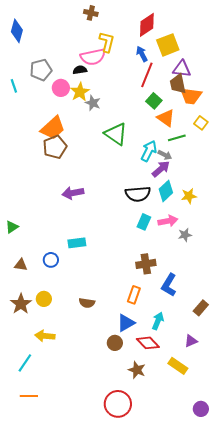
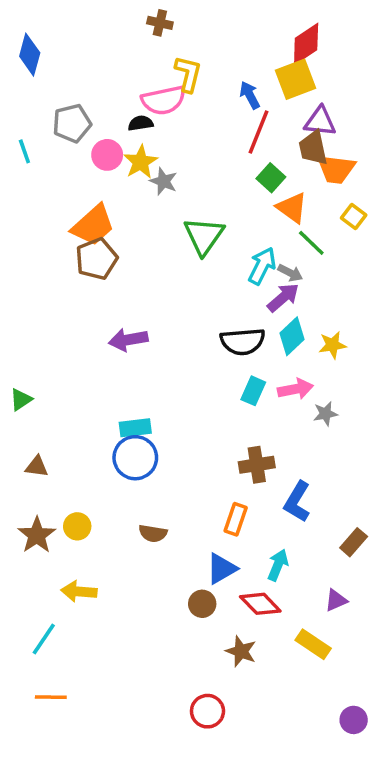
red diamond: (147, 25) -> (306, 44), moved
green triangle: (116, 134) -> (204, 236), turned 30
green line: (177, 138) -> (311, 243), turned 60
blue circle: (51, 260) -> (135, 458), moved, size x1.6
red circle: (118, 404) -> (207, 711), size x0.7

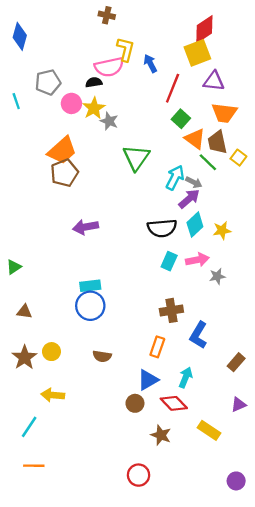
blue arrow: (250, 95) -> (150, 63), moved
brown trapezoid: (313, 148) -> (217, 142), moved
yellow square: (354, 217) -> (238, 158), moved
purple triangle: (336, 600) -> (238, 405), moved

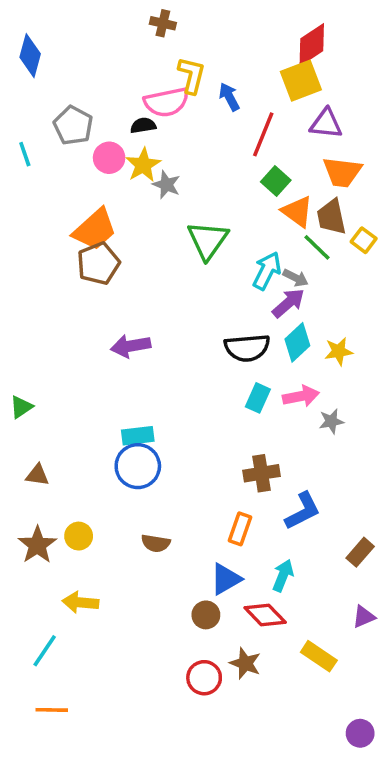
gray pentagon: (48, 82) -> (73, 125), turned -30
blue L-shape: (198, 335) -> (303, 511), turned -148
red circle: (139, 475) -> (204, 678), moved

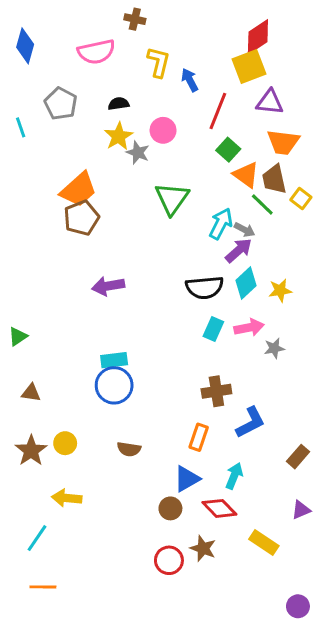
pink semicircle: (166, 102) -> (96, 52), moved
pink circle: (109, 158) -> (163, 130), moved

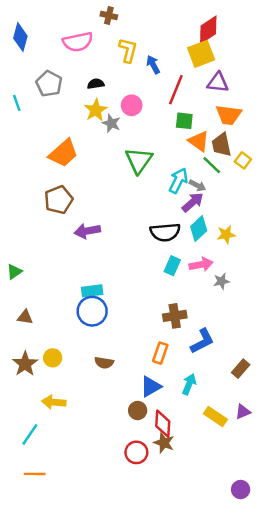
green square: (228, 150) -> (184, 121), turned -36
brown pentagon: (81, 218) -> (59, 200), moved
red diamond: (219, 508) -> (163, 424), moved, turned 48
yellow rectangle: (264, 543) -> (215, 416), moved

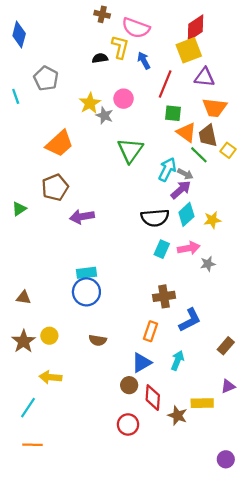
pink semicircle: (78, 42) -> (136, 28), moved, turned 32
black semicircle: (96, 84) -> (100, 58), moved
green triangle: (14, 272) -> (19, 209), moved
yellow rectangle: (215, 416) -> (202, 403), moved, turned -35
brown star: (164, 443) -> (177, 415), moved

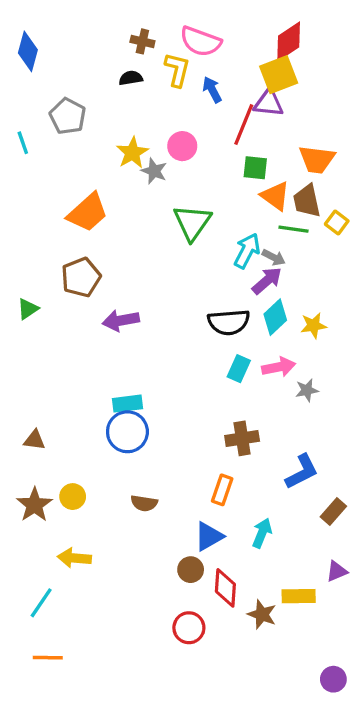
brown cross: (102, 14) -> (142, 41), moved
black semicircle: (100, 58) -> (131, 78), moved
purple triangle: (204, 77) -> (269, 103), moved
green line: (199, 155) -> (294, 229), turned -36
blue L-shape: (190, 320) -> (302, 472), moved

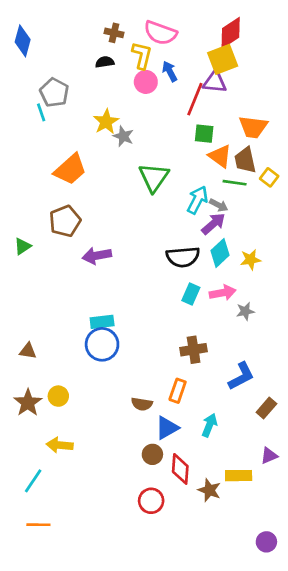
cyan line: (23, 143) -> (41, 112), moved
pink circle: (182, 146) -> (146, 82), moved
brown semicircle: (144, 503) -> (142, 404), moved

